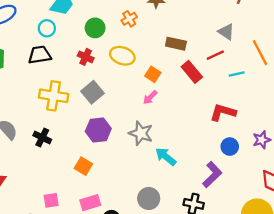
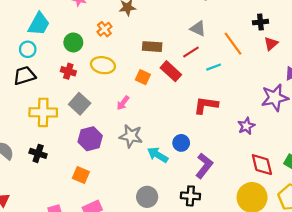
orange square: (153, 74) -> (143, 77), moved
pink arrow: (150, 97) -> (123, 103), moved
blue circle: (230, 147) -> (181, 143), moved

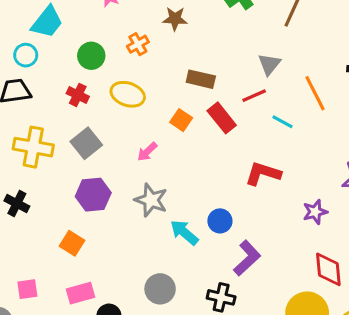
gray triangle: (198, 29) -> (269, 64), turned 35
cyan line: (214, 67) -> (283, 122), turned 40

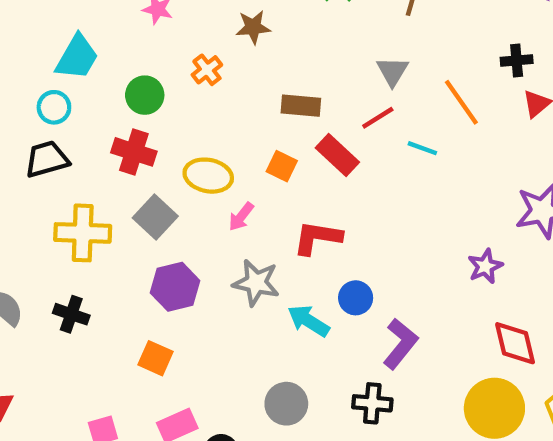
yellow ellipse: (128, 94) -> (208, 176), moved
red cross: (78, 95) -> (134, 152), size x1.4
red L-shape: (263, 174) -> (317, 238), moved

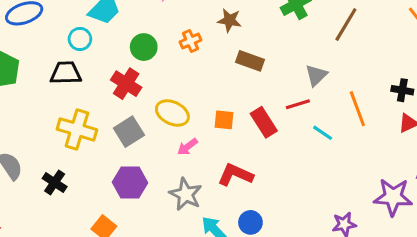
brown rectangle: (301, 106) -> (250, 61), moved
orange square: (282, 166) -> (224, 120), turned -35

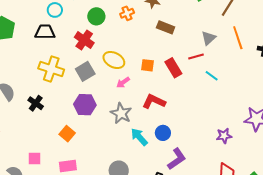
orange line: (357, 109) -> (238, 38), moved

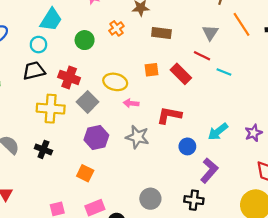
red cross: (84, 40) -> (69, 77), moved
red line: (196, 57) -> (202, 56), turned 56
orange square: (147, 65) -> (151, 70), moved
pink arrow: (123, 82) -> (131, 103), turned 56
cyan arrow: (139, 137) -> (218, 132), moved, turned -72

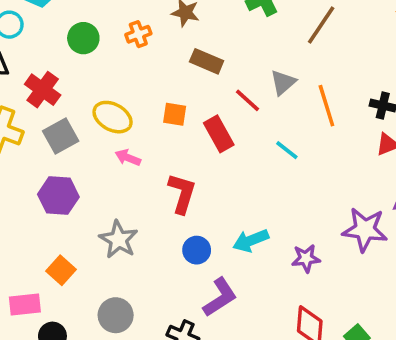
orange line: (241, 24) -> (326, 106), moved
red line: (202, 56) -> (248, 100), moved
red L-shape: (169, 115) -> (182, 193), turned 80
gray star: (137, 137) -> (119, 240), moved
orange square: (85, 173) -> (61, 270), moved

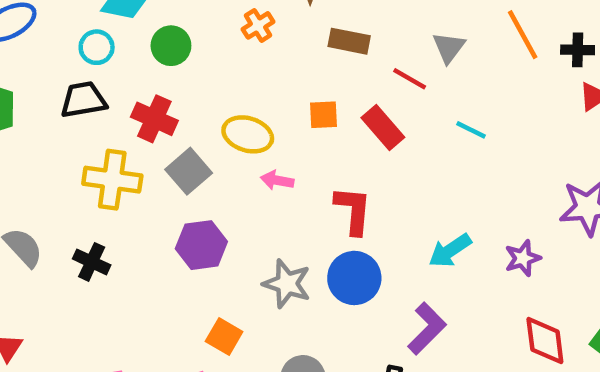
green circle: (83, 38) -> (171, 46), moved
orange line: (326, 106) -> (523, 35), moved
blue circle: (197, 250) -> (354, 278), moved, size x1.5

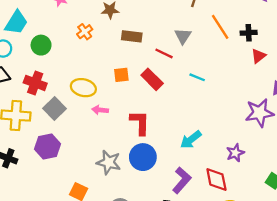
purple hexagon: (201, 245) -> (47, 147), moved
purple star: (523, 258) -> (235, 153), moved
red diamond: (545, 341) -> (216, 180), moved

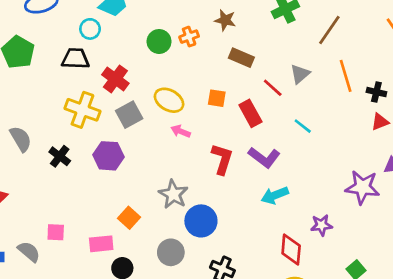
green circle: (41, 45) -> (159, 41), moved
blue circle: (143, 157) -> (201, 221), moved
purple L-shape: (182, 180) -> (264, 157), moved, turned 70

